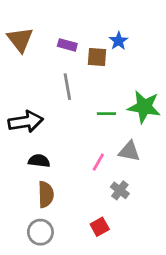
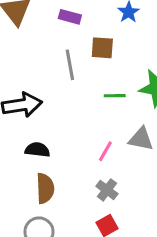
brown square: (97, 57) -> (102, 48), moved
gray cross: (120, 190) -> (107, 190), moved

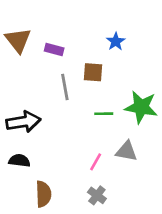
purple rectangle: (70, 17) -> (54, 50), moved
black semicircle: (37, 150) -> (19, 161), moved

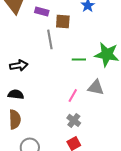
brown square: (93, 72) -> (63, 21), moved
black arrow: (23, 122) -> (19, 65), size x0.7
brown semicircle: (43, 194) -> (15, 119), moved

